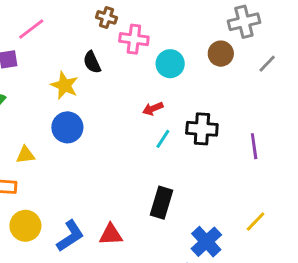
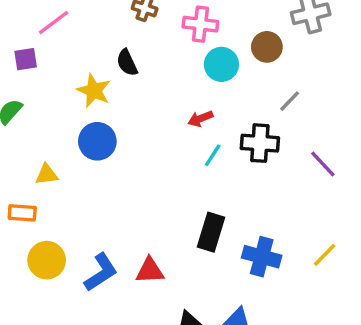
pink cross: (134, 39) -> (200, 24), moved
brown circle: (221, 54) -> (267, 47), moved
gray line: (267, 64) -> (290, 101), moved
purple line: (254, 146) -> (323, 164), turned -35
blue cross: (206, 242) -> (262, 257), moved, turned -32

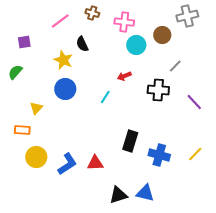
pink line: (54, 22) -> (60, 21), moved
cyan line: (213, 155) -> (105, 97), moved
yellow triangle: (47, 174) -> (36, 108), turned -40

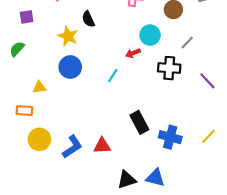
cyan circle: (136, 45) -> (150, 35), moved
yellow triangle: (36, 108) -> (39, 87), turned 40
black rectangle: (130, 141) -> (139, 122), turned -45

